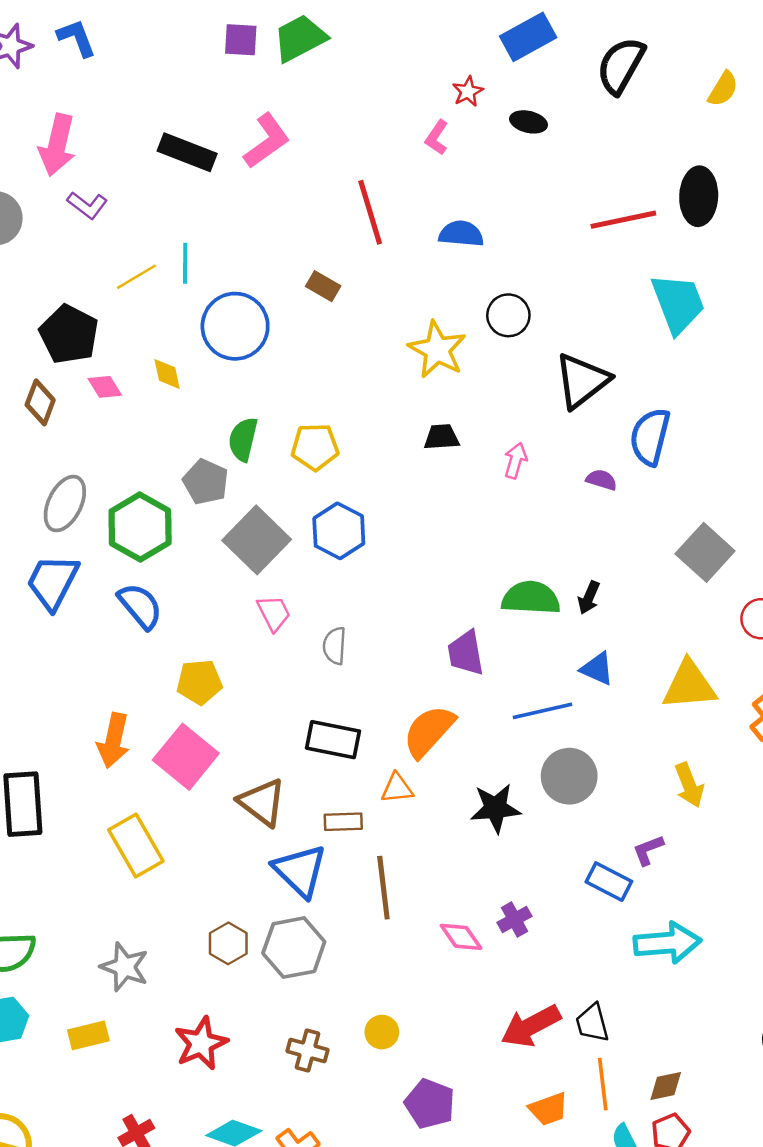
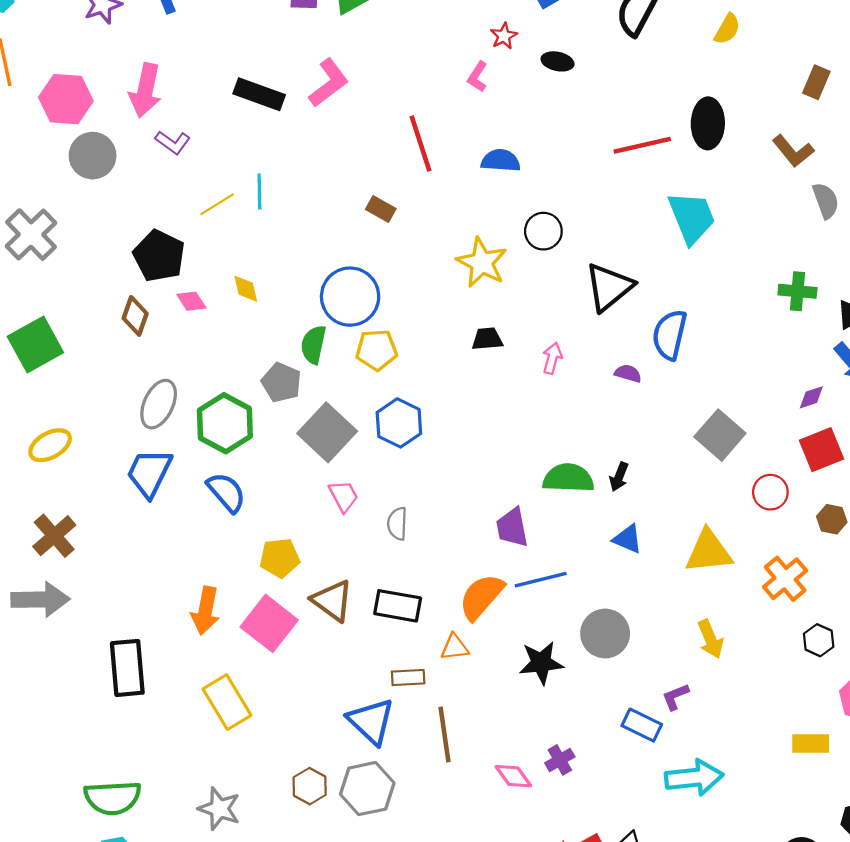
blue circle: (235, 326) -> (350, 297), moved
blue line: (543, 711) -> (541, 580), moved
brown triangle: (262, 802) -> (332, 601), moved

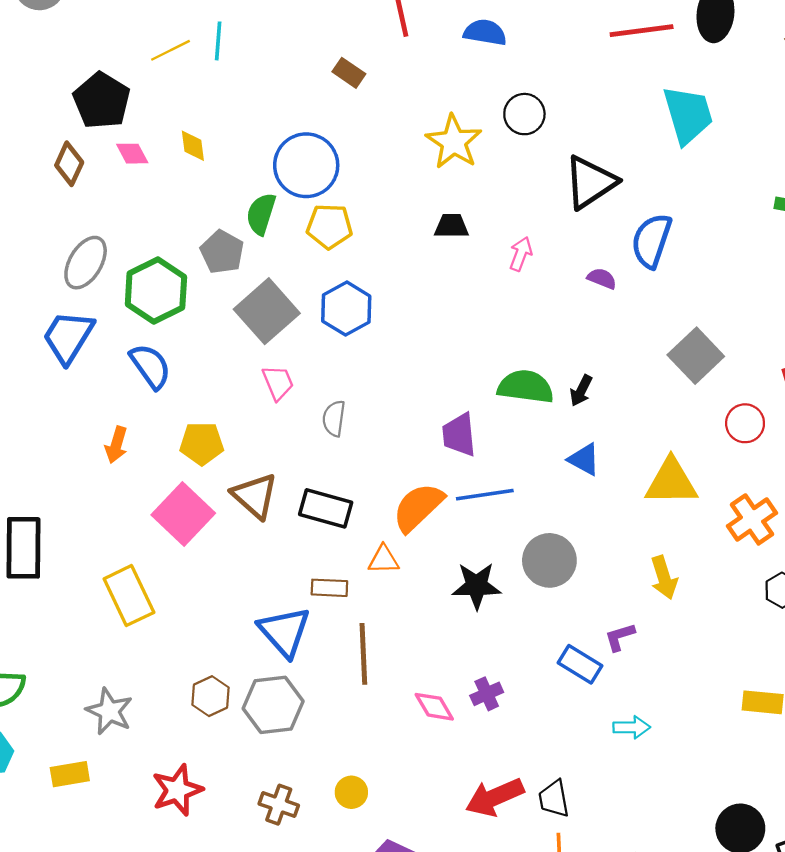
orange arrow: (205, 611) -> (116, 445), moved, size x0.7
cyan arrow: (694, 778) -> (632, 727), size x0.6

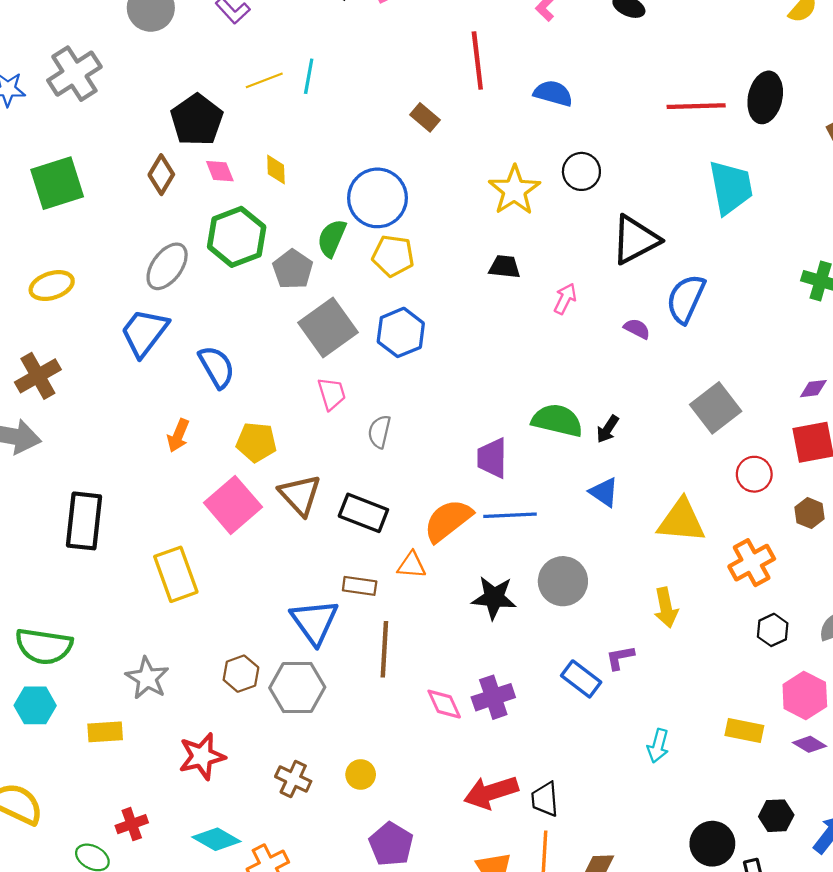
green hexagon: (156, 291) -> (237, 237), moved
purple cross: (487, 694) -> (493, 697), size x1.4
cyan arrow: (632, 727) -> (658, 746), moved, turned 100

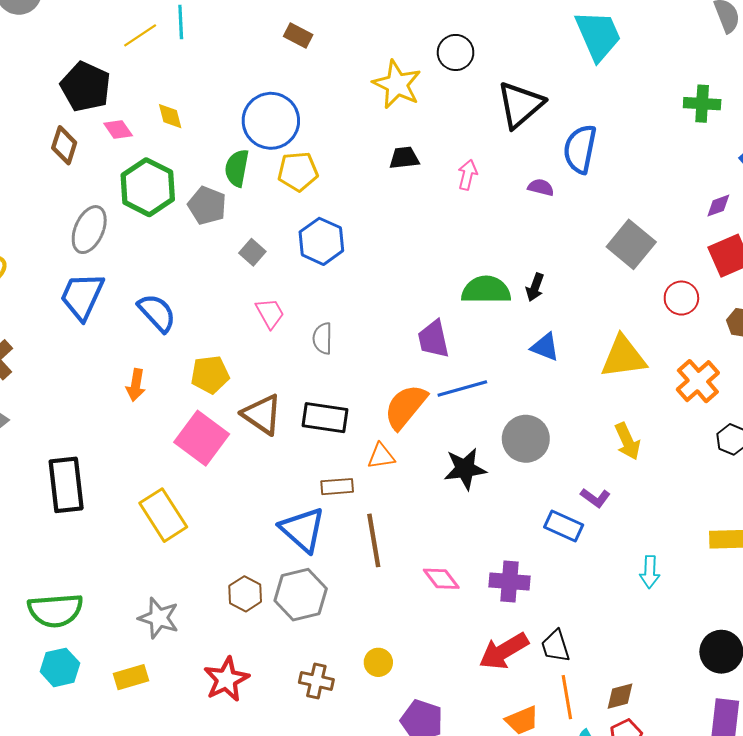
gray square: (328, 328) -> (252, 252), size x0.5
purple L-shape: (620, 658) -> (595, 498), turned -120
purple cross: (493, 697) -> (509, 581), moved, turned 36

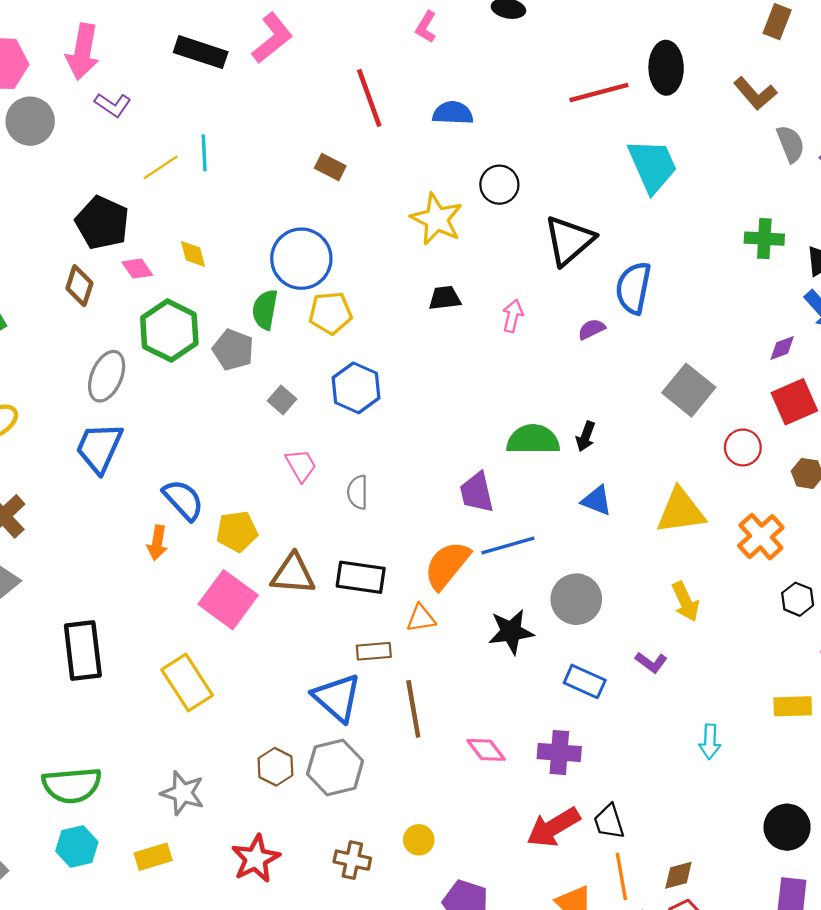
purple semicircle: (541, 187) -> (592, 329), turned -40
blue semicircle: (157, 313) -> (183, 500), moved
brown triangle: (262, 414) -> (293, 574), turned -30
blue rectangle: (564, 526) -> (585, 681), moved

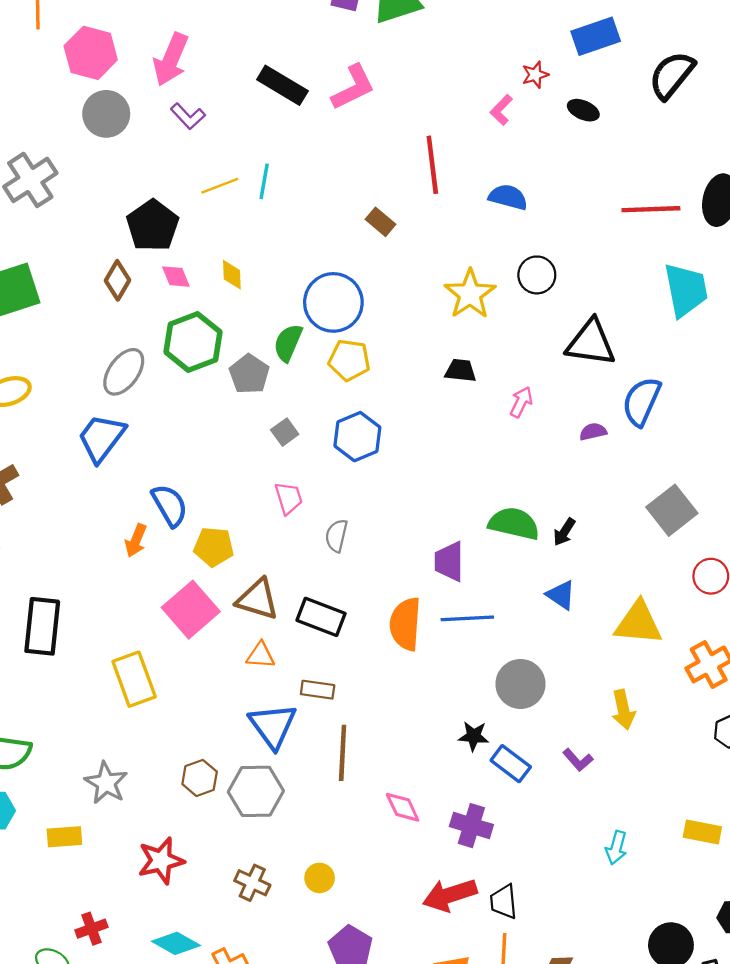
black triangle: (569, 240) -> (591, 343), turned 36
orange semicircle: (447, 565) -> (405, 624), turned -48
orange triangle: (421, 618) -> (261, 655), moved
black star: (511, 632) -> (474, 736), moved, size x0.7

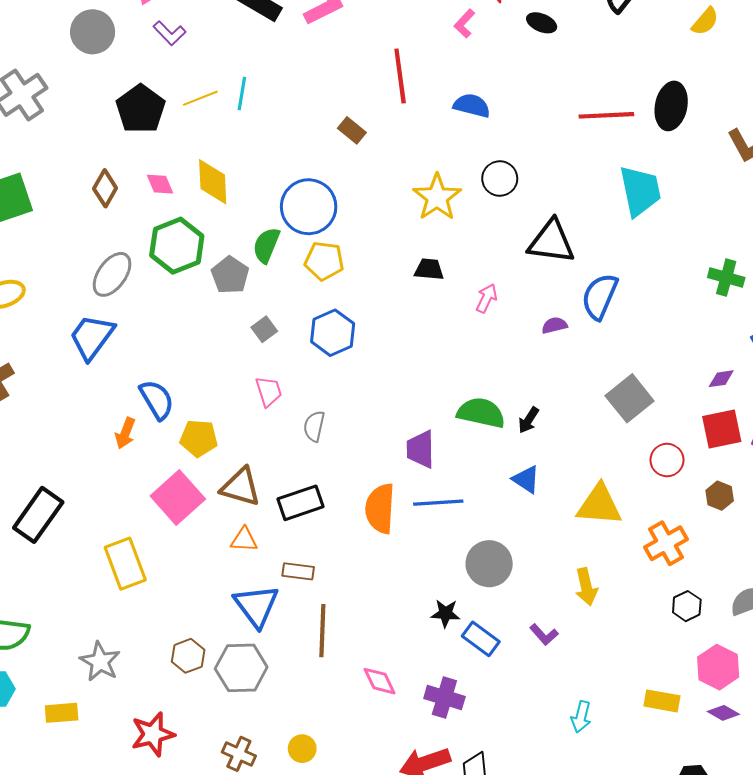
black pentagon: (153, 226) -> (141, 109), moved
yellow diamond: (232, 275) -> (213, 182), size x1.6
black rectangle: (321, 617) -> (301, 503), turned -39
black rectangle: (42, 626) -> (38, 515), turned 30

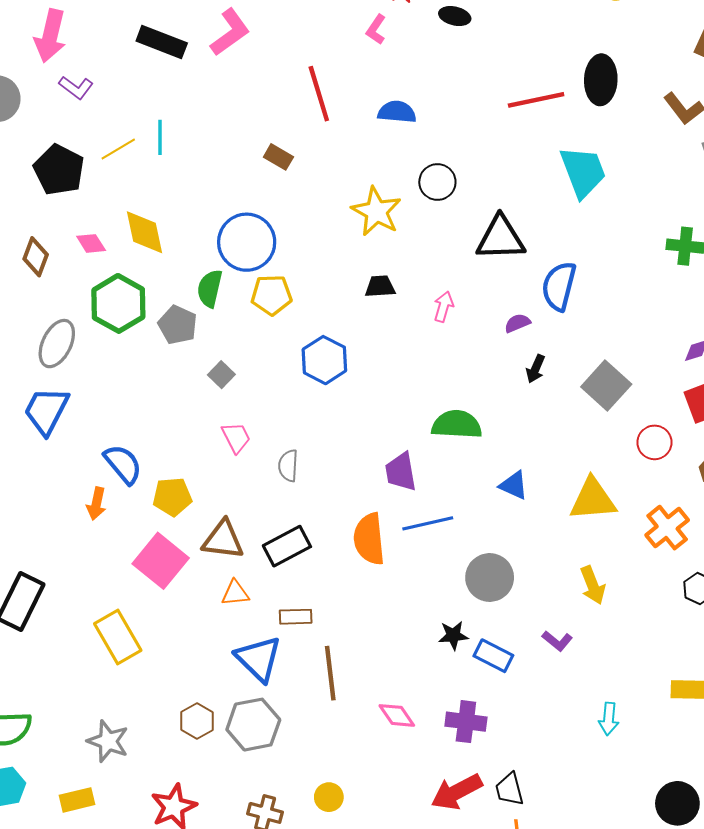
blue hexagon: (333, 333) -> (324, 360), moved
black arrow: (529, 420) -> (535, 369), moved

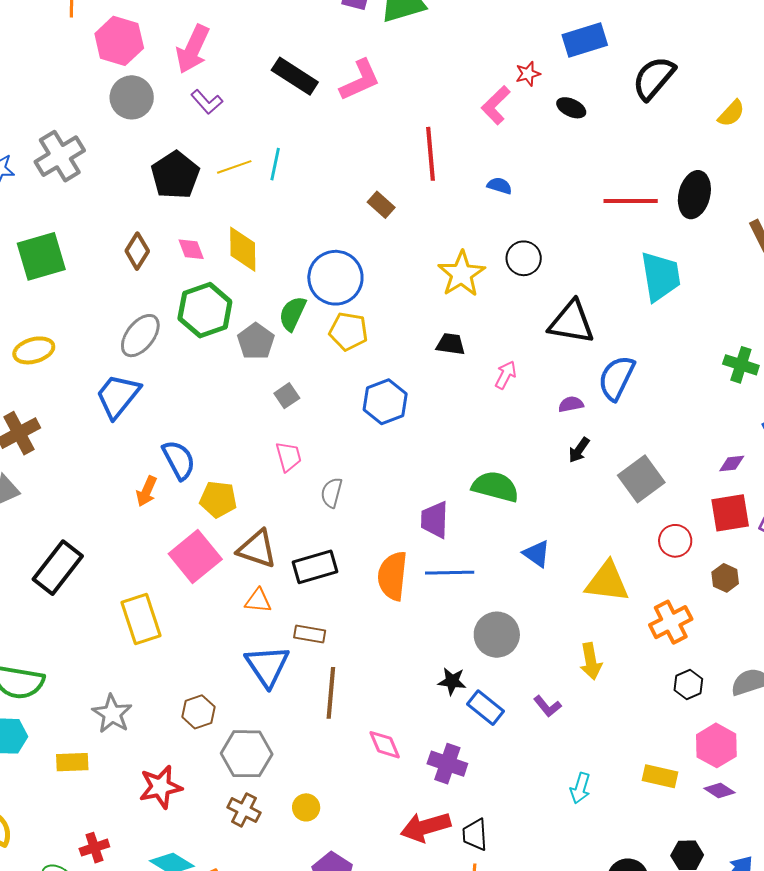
pink L-shape: (376, 29) -> (496, 105), size x1.4
blue semicircle: (397, 112) -> (499, 186), size x0.7
gray hexagon: (253, 725) -> (247, 754), moved

